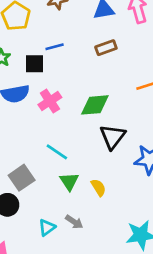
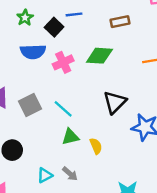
black square: (35, 64) -> (54, 27), turned 36
green diamond: (95, 105) -> (99, 56), moved
gray square: (22, 178) -> (30, 105), moved
green triangle: (69, 181) -> (70, 137), turned 42

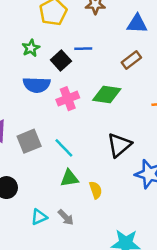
brown rectangle: (120, 22) -> (131, 60), turned -30

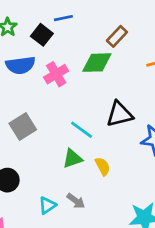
brown rectangle: (131, 60) -> (117, 36), moved
black triangle: (119, 145) -> (120, 114), turned 36
cyan line: (64, 148) -> (82, 130), moved

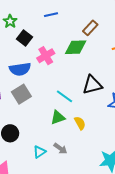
black square: (42, 35) -> (24, 38), moved
blue semicircle: (20, 65) -> (20, 69), moved

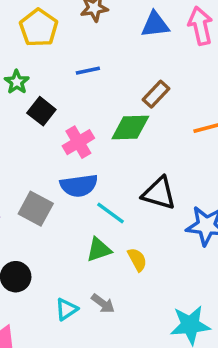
blue semicircle: (20, 69) -> (79, 186), moved
black triangle: (92, 85) -> (159, 193), turned 30
gray square: (21, 94) -> (36, 209), turned -30

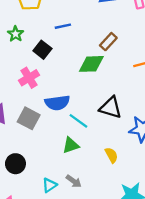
black square: (41, 111) -> (42, 50), moved
pink cross: (78, 142) -> (29, 78), moved
yellow semicircle: (137, 260) -> (111, 155), moved

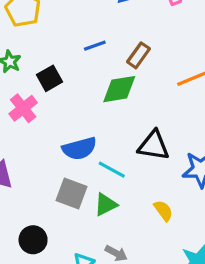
blue line: (63, 26) -> (95, 46), moved
black square: (42, 50) -> (49, 78), turned 30
pink cross: (29, 78) -> (23, 108), moved
gray square: (29, 118) -> (72, 193), moved

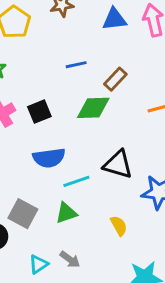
black square: (49, 78) -> (39, 112), moved
cyan line: (112, 170) -> (76, 181), turned -55
gray square: (72, 193) -> (23, 214), moved

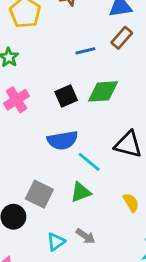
brown rectangle: (115, 79) -> (122, 38), moved
black square: (39, 112) -> (66, 96), moved
cyan line: (76, 181) -> (89, 162), turned 60

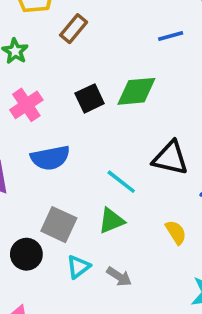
brown rectangle: (122, 38) -> (74, 29), moved
blue line: (85, 51) -> (171, 36), moved
blue semicircle: (63, 140) -> (50, 158), moved
cyan triangle: (56, 242) -> (78, 267), moved

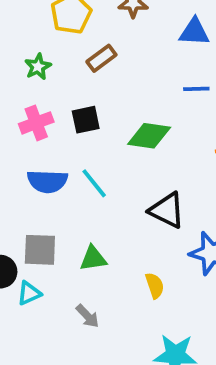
black square: (90, 98) -> (86, 120), moved
cyan line: (121, 182) -> (94, 183), moved
gray square: (59, 225) -> (40, 250), turned -36
cyan triangle: (78, 267) -> (29, 293), moved

